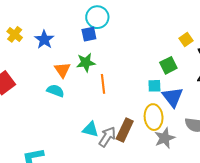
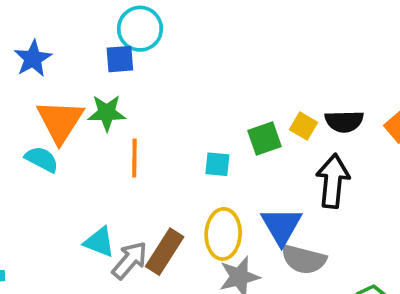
yellow square: (186, 39) -> (303, 126), moved, turned -32
orange triangle: (62, 70) -> (60, 121), size x1.5
cyan square: (154, 86) -> (217, 164), moved
blue triangle: (173, 97) -> (281, 226), moved

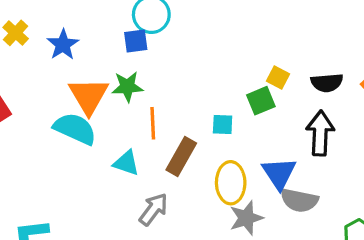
yellow square: (303, 126) -> (278, 78), moved
cyan semicircle: (42, 159) -> (75, 129), size x1.5
cyan triangle: (99, 242) -> (126, 163), moved
brown rectangle: (165, 252) -> (181, 157), moved

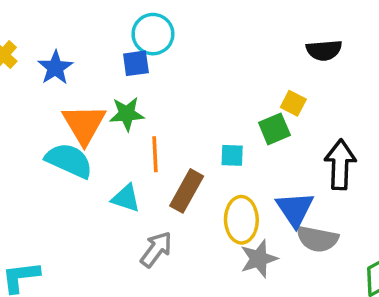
black semicircle: (327, 83) -> (324, 50), moved

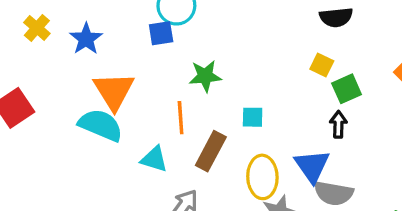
yellow square: (293, 103) -> (322, 65), moved
green star: (127, 114) -> (205, 76), moved
green square: (274, 129) -> (347, 89), moved
black arrow: (340, 165) -> (338, 124), moved, size x0.6

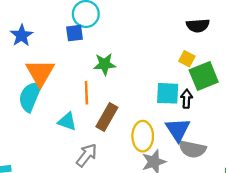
green square: (347, 89) -> (204, 76), size x1.4
cyan square: (253, 117) -> (168, 93), moved, size x1.5
black arrow: (338, 124) -> (187, 99), moved
cyan semicircle: (101, 125) -> (30, 96), turned -92

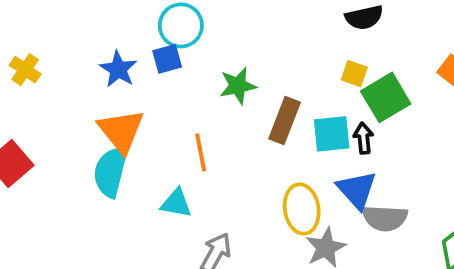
blue star: (22, 35) -> (118, 69), moved
green star: (105, 64) -> (238, 86), moved
brown rectangle: (107, 117) -> (285, 121), moved

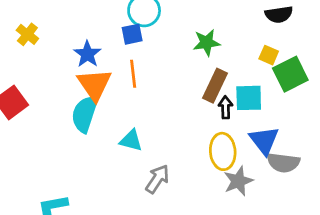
blue star: (118, 69) -> (87, 54), moved
green star: (238, 86) -> (207, 43), moved
black arrow: (363, 138) -> (226, 107), moved
orange line: (201, 152) -> (133, 74), moved

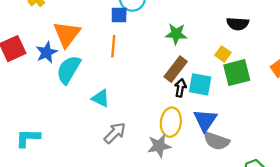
blue star: (87, 54) -> (47, 52), moved
orange triangle: (95, 85) -> (67, 34), moved
gray star: (238, 181) -> (159, 146), moved

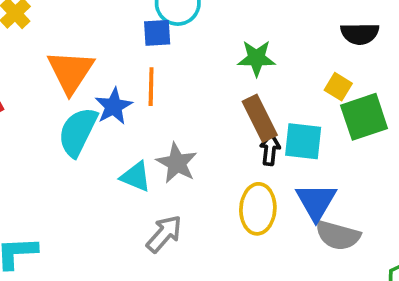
blue star: (47, 52) -> (114, 106), moved
brown rectangle: (176, 69) -> (260, 118), turned -60
gray star: (159, 146) -> (177, 163), moved, turned -30

